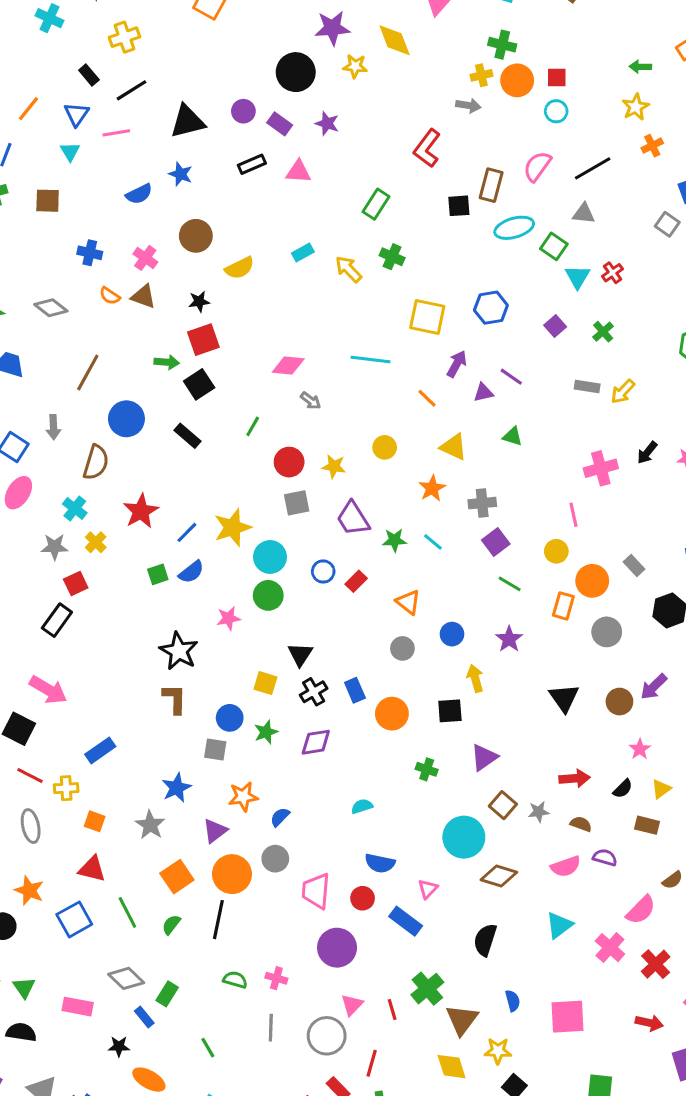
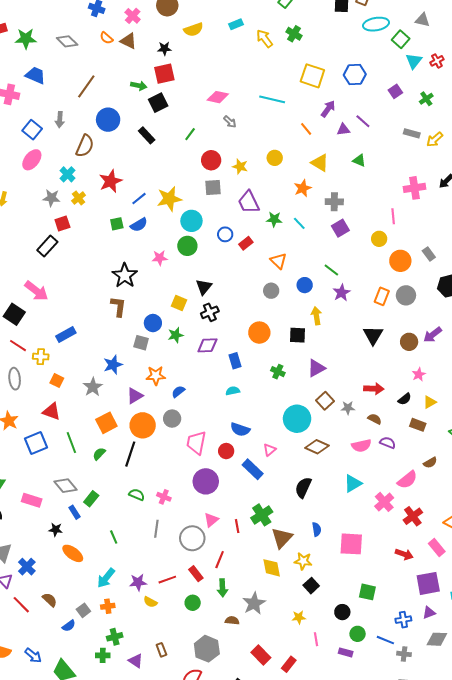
green line: (510, 584) -> (331, 270), moved
orange rectangle: (563, 606) -> (382, 296), moved
blue rectangle: (355, 690) -> (235, 361), moved

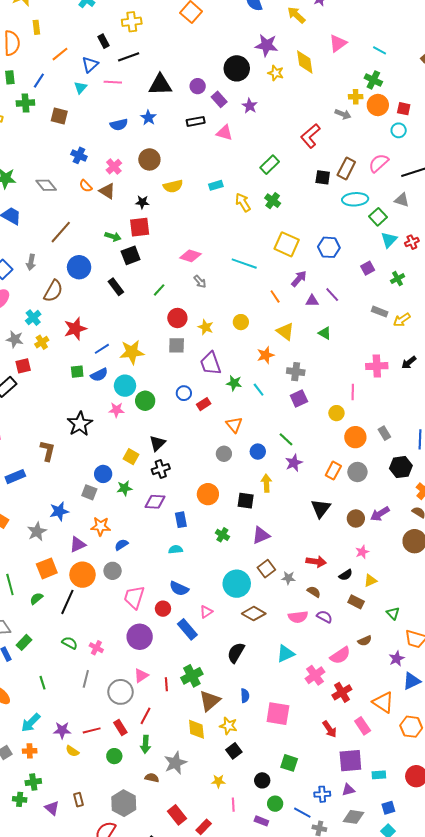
cyan circle: (191, 221) -> (125, 386), moved
brown L-shape: (118, 306) -> (48, 451), moved
red arrow: (404, 554) -> (330, 729), turned 30

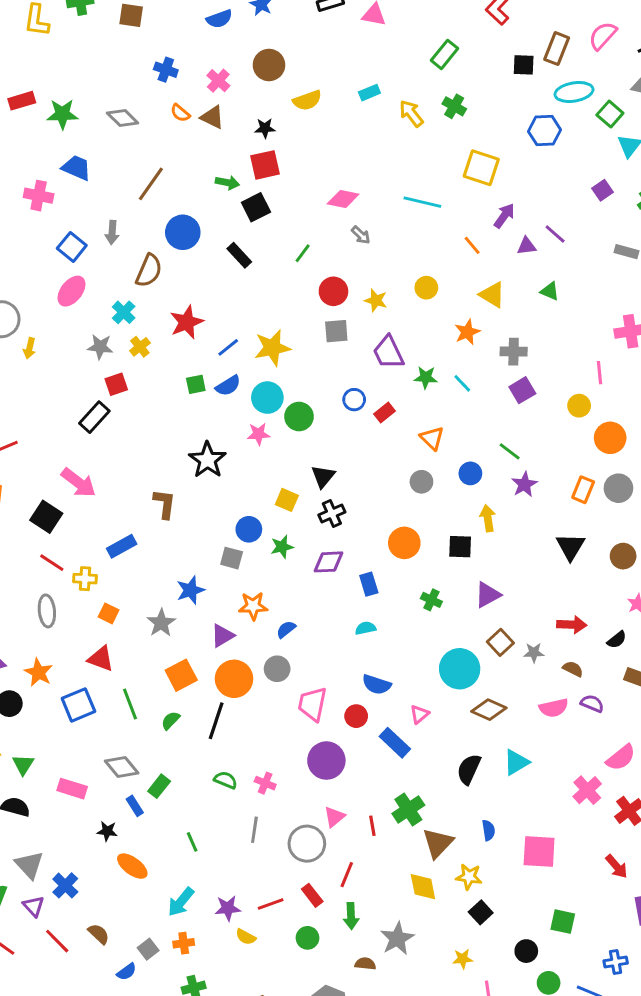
blue hexagon: (329, 247) -> (545, 131), moved
cyan triangle: (286, 654) -> (516, 762), moved

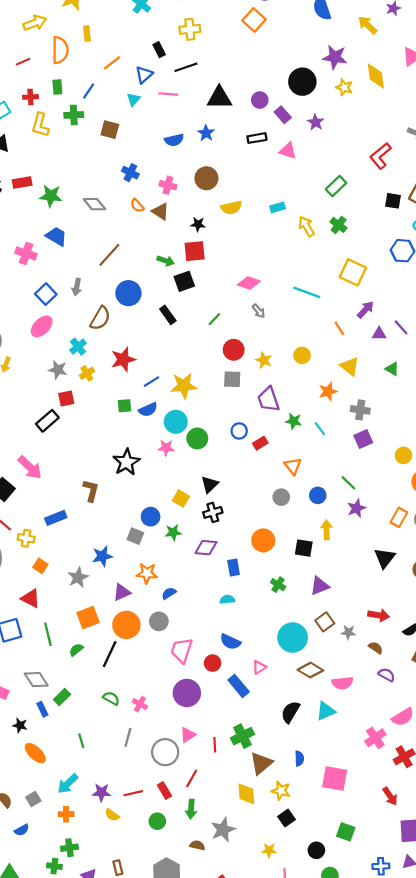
pink cross: (218, 81) -> (168, 185), turned -35
pink semicircle: (554, 708) -> (342, 683), moved
gray square: (148, 949) -> (33, 799), moved

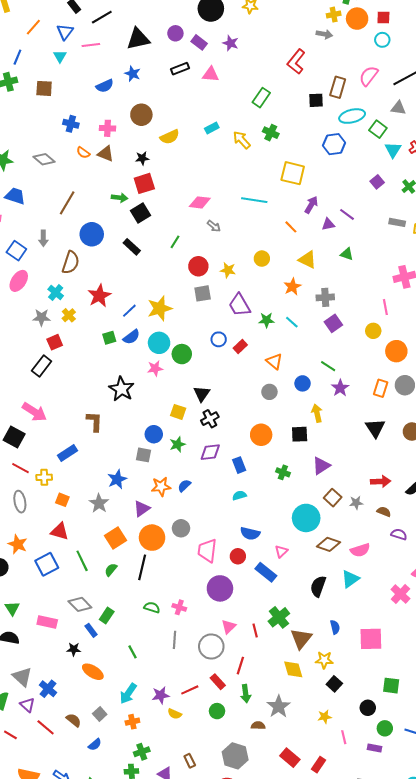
blue semicircle: (169, 593) -> (184, 486), moved

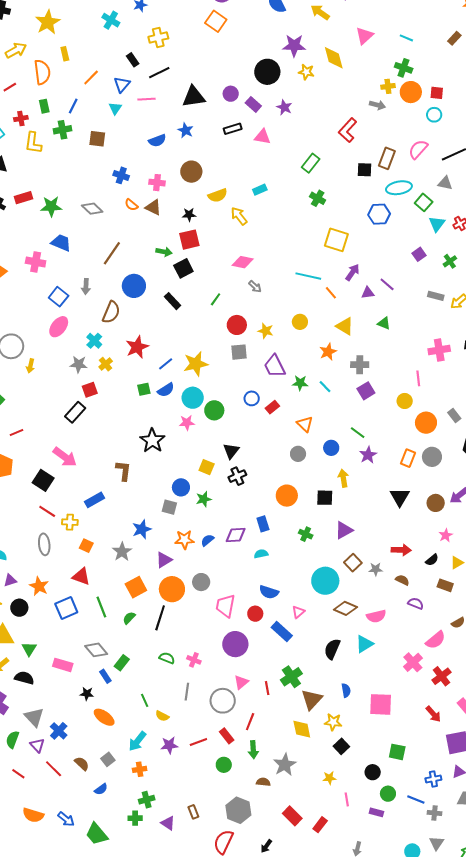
yellow arrow: (242, 140) -> (239, 216), moved
cyan line: (254, 200) -> (308, 276), moved
purple diamond: (210, 452) -> (236, 535), moved
yellow semicircle: (175, 714) -> (162, 716), moved

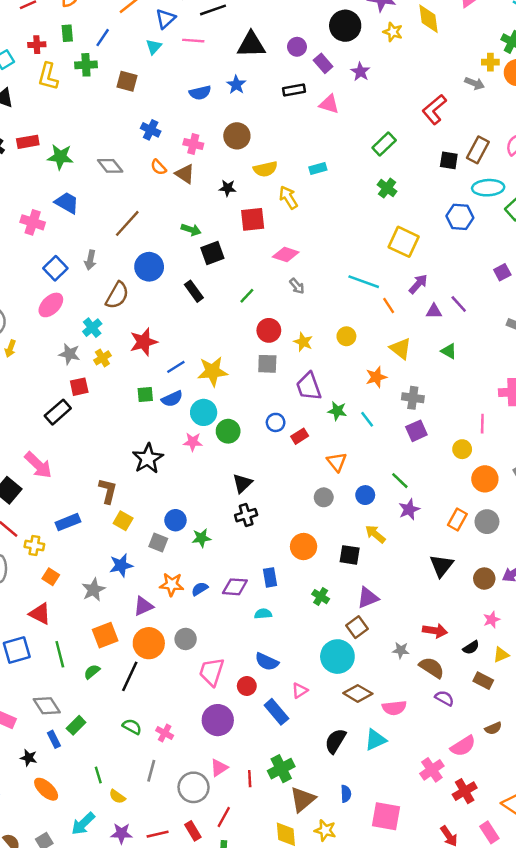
red square: (189, 240) -> (253, 219), moved
yellow square: (207, 467) -> (123, 521), moved
yellow arrow: (343, 478) -> (375, 534), turned -48
brown square: (353, 563) -> (357, 627), moved
brown semicircle: (402, 580) -> (432, 668), size x1.5

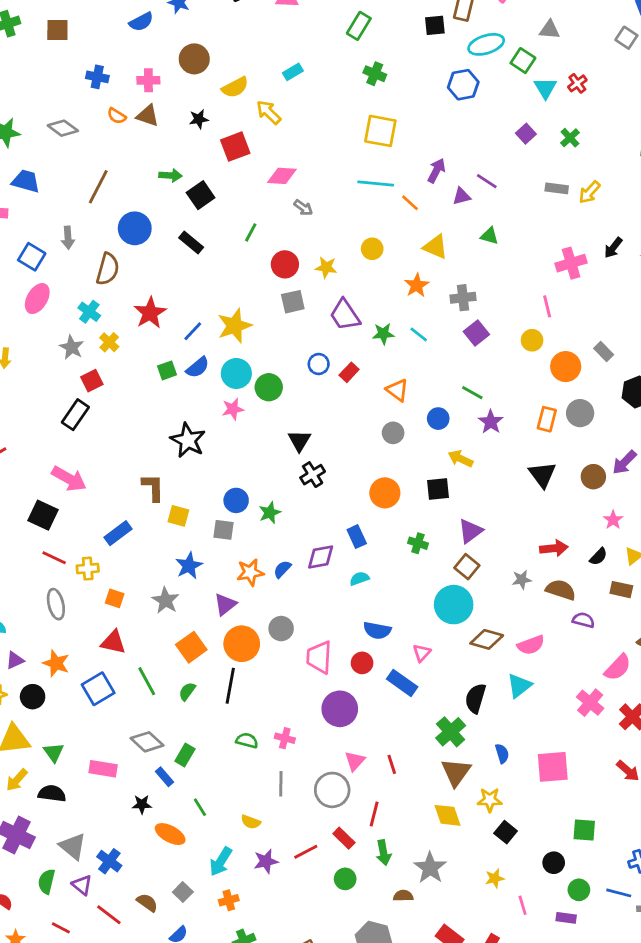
yellow square: (404, 242) -> (380, 131), moved
gray star: (69, 354) -> (72, 347), turned 30
green cross: (281, 769) -> (451, 732), moved
green line: (98, 775) -> (200, 807), moved

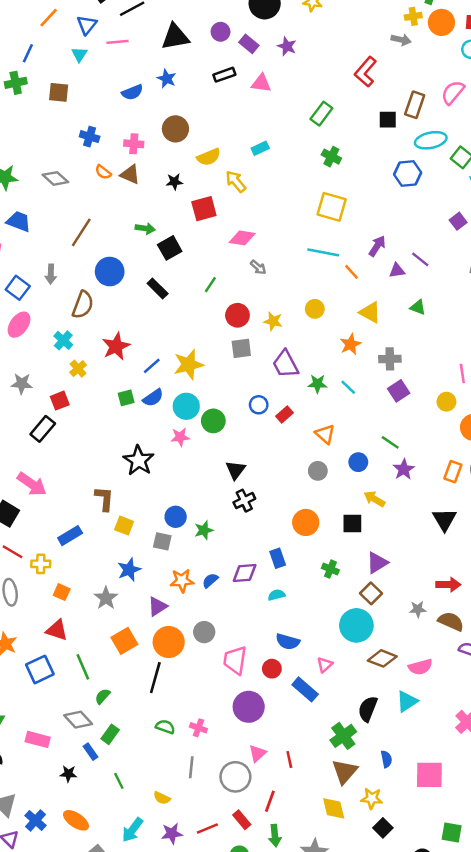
gray star: (72, 347) -> (22, 384), moved, turned -30
green semicircle: (187, 691) -> (103, 696), moved
orange ellipse: (170, 834) -> (76, 820), moved

